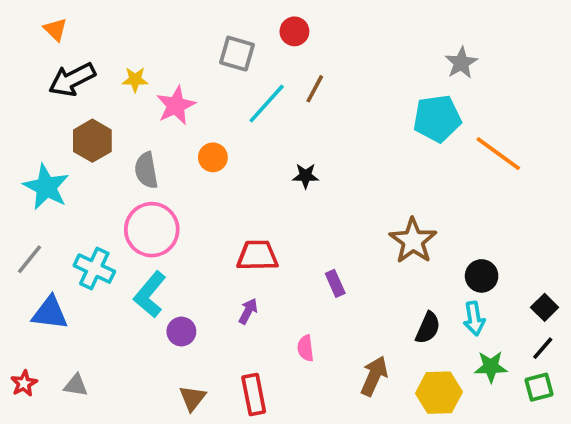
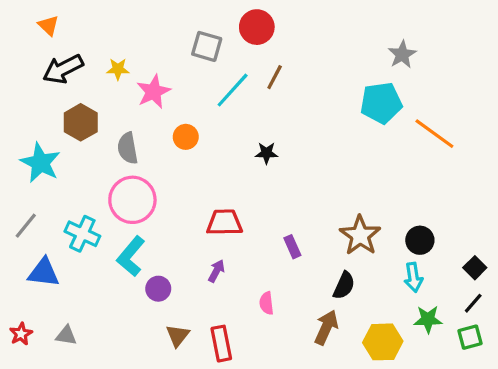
red circle: (294, 31) -> (257, 27), size x1.4
brown star: (413, 241) -> (360, 235), moved
black semicircle: (428, 328) -> (344, 285), moved
brown triangle: (193, 398) -> (178, 336), moved

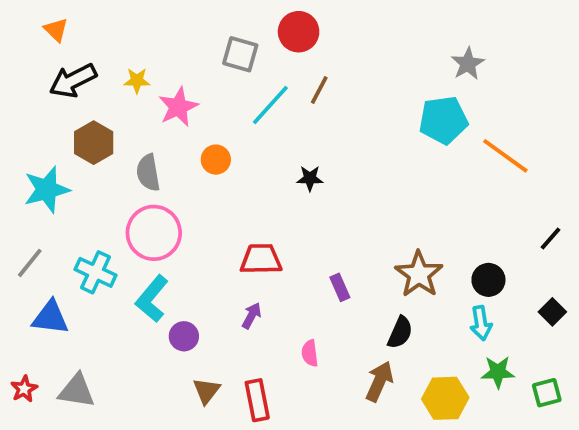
cyan star: (40, 163) -> (47, 190), turned 30
black line: (473, 303) -> (550, 239), moved
gray triangle: (66, 336) -> (77, 391), size x1.5

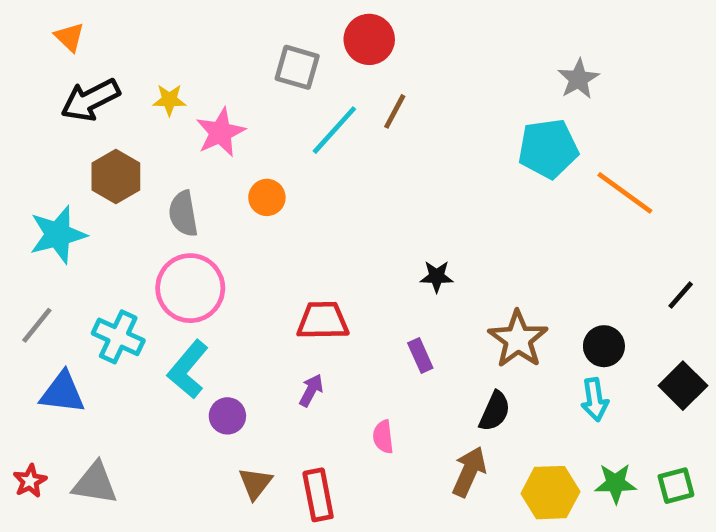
black star: (310, 178) -> (437, 276), moved
black square: (552, 312) -> (683, 386), size x1.4
green star: (498, 372) -> (616, 483), moved

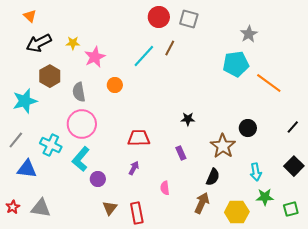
gray square: (297, 67) -> (189, 19), moved
black circle: (604, 346) -> (248, 128), moved
green star: (616, 483) -> (265, 197), moved

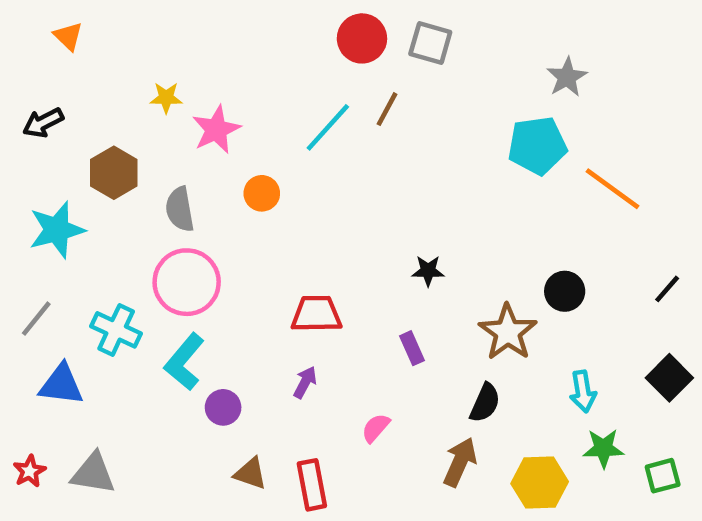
black arrow: (39, 43) -> (43, 123), moved, size x0.7
pink semicircle: (165, 188) -> (376, 428), turned 48
brown triangle: (110, 208) -> (250, 473), turned -49

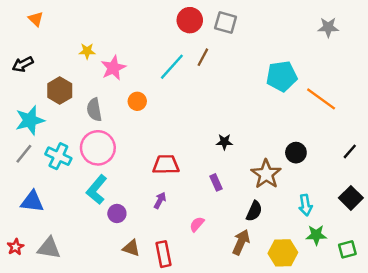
gray star: (567, 77) -> (328, 27), moved, turned 30
gray line: (36, 319) -> (24, 154), moved
cyan cross: (116, 330) -> (58, 156), moved

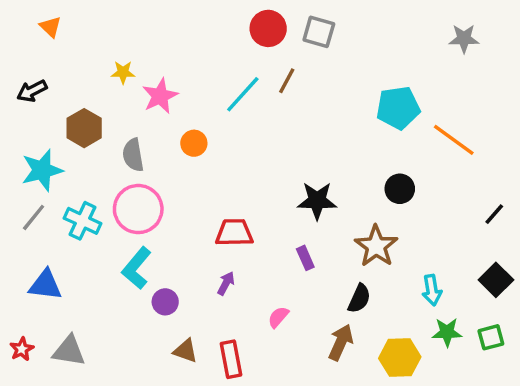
black star: (224, 142) -> (317, 201), size x1.6
black circle: (296, 153) -> (400, 189), moved
green square: (347, 249) -> (491, 337), moved

